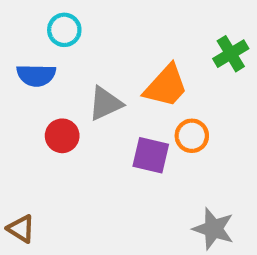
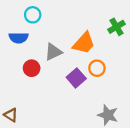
purple square: (151, 155) -> (76, 78), turned 36

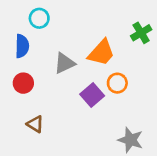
blue semicircle: (19, 38) -> (22, 46), turned -90
red circle: (32, 68) -> (23, 83), moved
brown triangle: (11, 115) -> (35, 124), moved

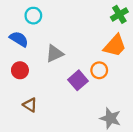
green cross: (141, 33) -> (119, 14), moved
blue semicircle: (22, 46) -> (19, 39), turned -60
orange trapezoid: (101, 53) -> (115, 46), moved

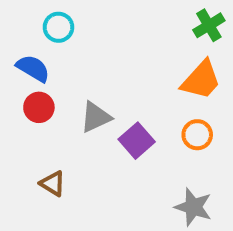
gray triangle: (55, 54) -> (96, 117), moved
red circle: (20, 70) -> (39, 107), moved
orange circle: (99, 70) -> (197, 135), moved

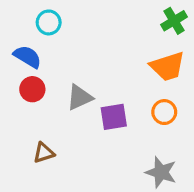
orange trapezoid: (201, 80) -> (168, 66), turned 30
purple square: (137, 141) -> (114, 117), turned 32
brown triangle: (53, 184) -> (44, 153), turned -50

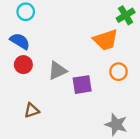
cyan circle: (49, 22) -> (26, 12), moved
orange trapezoid: (168, 66) -> (106, 40), moved
orange circle: (164, 112) -> (119, 72), moved

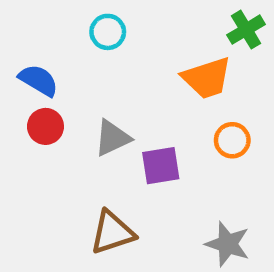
cyan circle: (26, 12) -> (108, 32), moved
brown triangle: (32, 110) -> (112, 232), moved, size x1.5

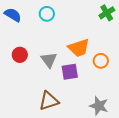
orange trapezoid: (207, 78) -> (79, 48), moved
blue semicircle: (39, 80) -> (13, 15), moved
gray triangle: (112, 138) -> (49, 60), turned -42

